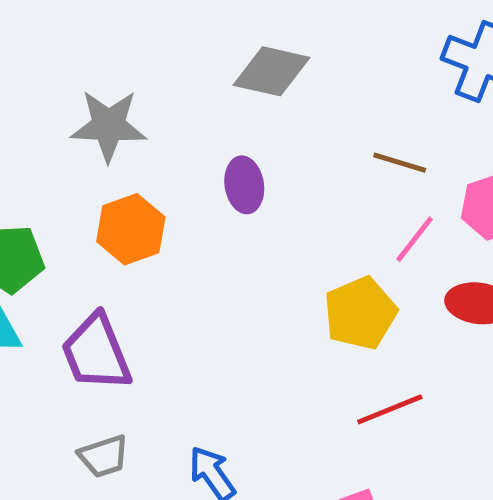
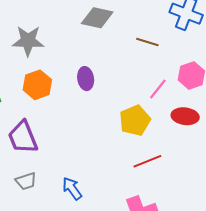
brown line: (400, 163) -> (147, 42), moved
purple ellipse: (244, 185) -> (86, 79), moved

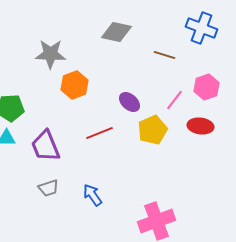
purple ellipse: (86, 79) -> (130, 102), moved, turned -40
orange hexagon: (37, 85) -> (74, 85), moved
red line: (147, 161) -> (100, 133), moved

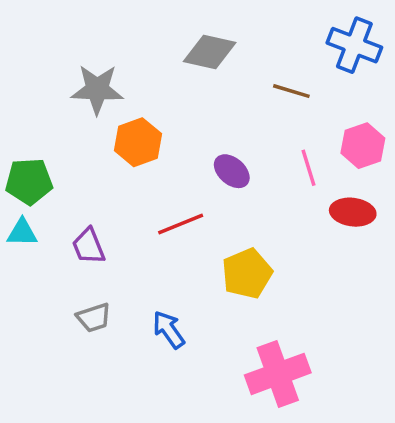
pink line: (174, 100) -> (308, 168), turned -55
yellow pentagon: (152, 130) -> (247, 273), moved
purple trapezoid: (46, 146) -> (89, 246), size x0.7

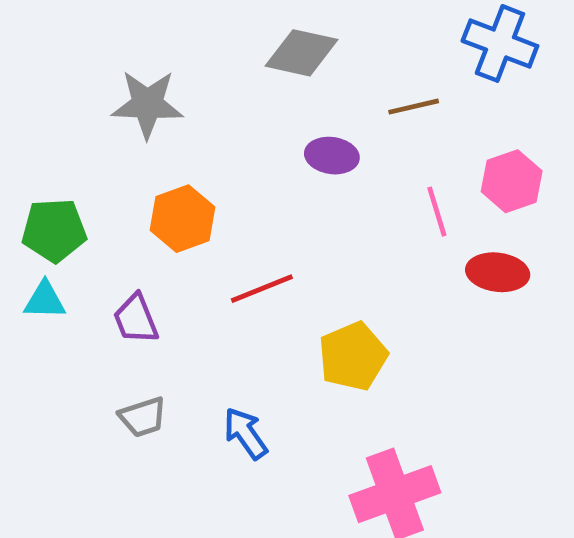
brown line: (291, 91) -> (414, 107), turned -30
orange hexagon: (138, 142) -> (182, 219), moved
purple ellipse: (232, 171) -> (332, 156), moved, turned -33

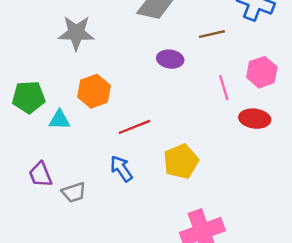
cyan triangle: (45, 300) -> (60, 120), moved
purple trapezoid: (136, 319) -> (40, 175), moved
blue arrow: (245, 433) -> (121, 169), moved

